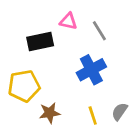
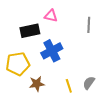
gray line: (99, 31) -> (89, 25), moved, turned 35
blue cross: (91, 70) -> (52, 51), moved

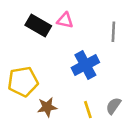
black rectangle: (30, 31) -> (38, 25), moved, turned 42
blue cross: (52, 51) -> (85, 65), moved

